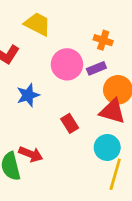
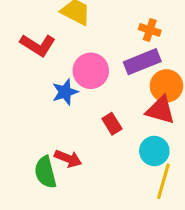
pink circle: (67, 64) -> (91, 71), moved
purple rectangle: (96, 68) -> (142, 62), size x1.6

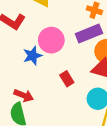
red arrow: (68, 159) -> (24, 95), moved

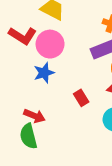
pink circle: (51, 40) -> (50, 44), moved

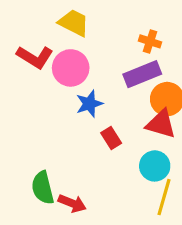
blue star: (44, 73) -> (89, 104), moved
red arrow: (34, 116) -> (72, 203), moved

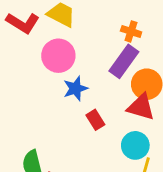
red L-shape: (35, 57) -> (23, 23), moved
purple rectangle: (142, 74) -> (124, 61), turned -32

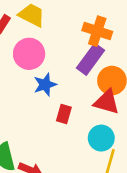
orange cross: (131, 31) -> (97, 31), size x1.5
red rectangle: (95, 120) -> (64, 114), turned 48

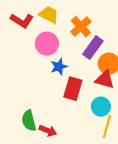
orange cross: (97, 31) -> (81, 27), moved, turned 30
red rectangle: (64, 114) -> (73, 89), size x1.6

